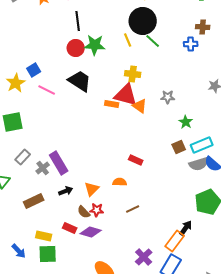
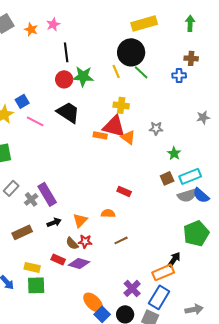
orange rectangle: (175, 241) -> (163, 272), turned 30

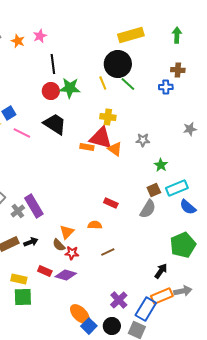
gray semicircle: (187, 195) -> (148, 209), moved, turned -42
black arrow: (54, 222) -> (31, 242), moved
brown semicircle: (72, 243) -> (59, 245), moved
orange rectangle: (163, 272) -> (162, 296), moved
gray arrow: (194, 309) -> (183, 291), moved

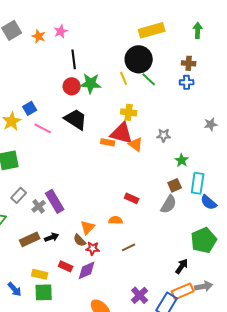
brown cross: (178, 70) -> (189, 63), moved
cyan rectangle: (177, 188) -> (198, 183), turned -60
purple diamond: (66, 275) -> (87, 270), turned -40

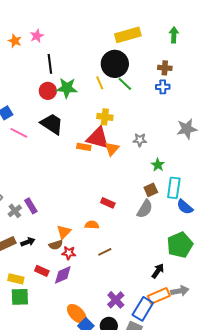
gray star: (211, 124) -> (187, 129), size x1.5
orange triangle: (136, 144) -> (112, 149), turned 35
purple rectangle: (55, 201) -> (31, 206), size x0.7
brown semicircle: (80, 240) -> (56, 245), turned -64

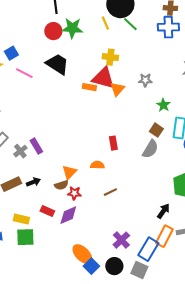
blue cross: (163, 87) -> (168, 27), size x1.5
brown square: (151, 190) -> (156, 130), turned -32
red rectangle: (108, 203) -> (113, 143), turned 56
orange rectangle: (159, 296) -> (164, 236), turned -40

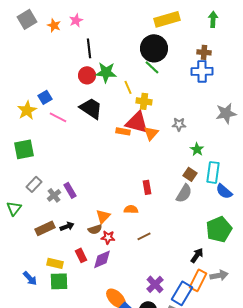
yellow line: (105, 23) -> (128, 87), moved
green line: (130, 24) -> (152, 67), moved
red rectangle: (47, 211) -> (81, 255), turned 40

